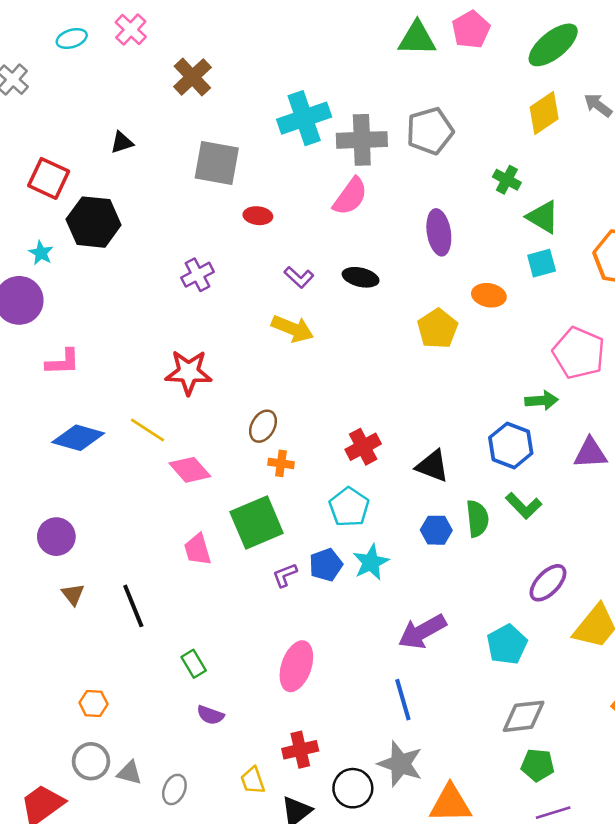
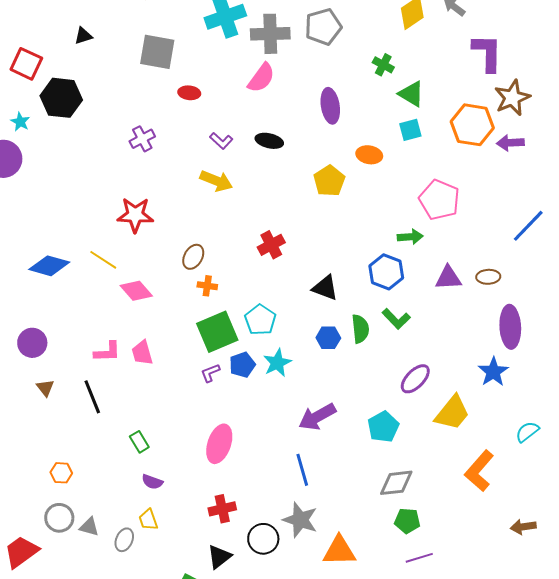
pink L-shape: (63, 362) -> (107, 352), moved
red cross: (363, 447) -> (271, 245), moved
green square: (257, 522) -> (217, 332), moved
yellow trapezoid: (253, 780) -> (148, 520), moved

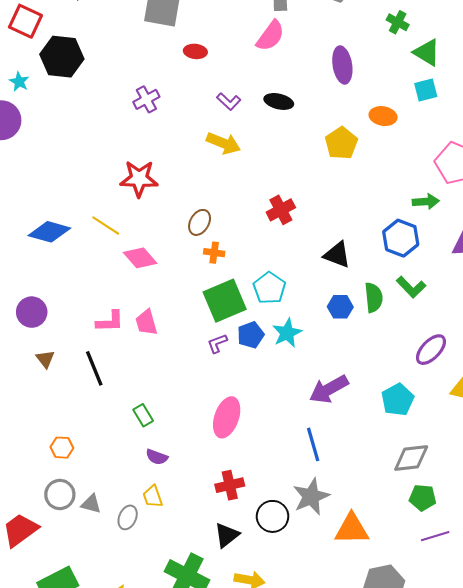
gray star: (300, 520) -> (311, 497), turned 30

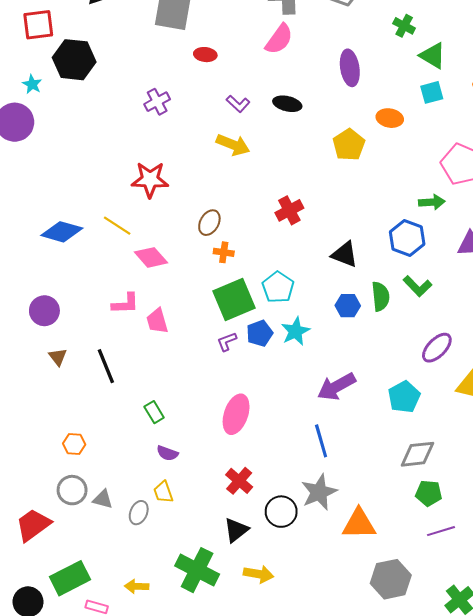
red square: (25, 21) -> (38, 25), turned -32
pink L-shape: (110, 321) -> (125, 304), moved
red cross: (230, 485) -> (239, 481), turned -36

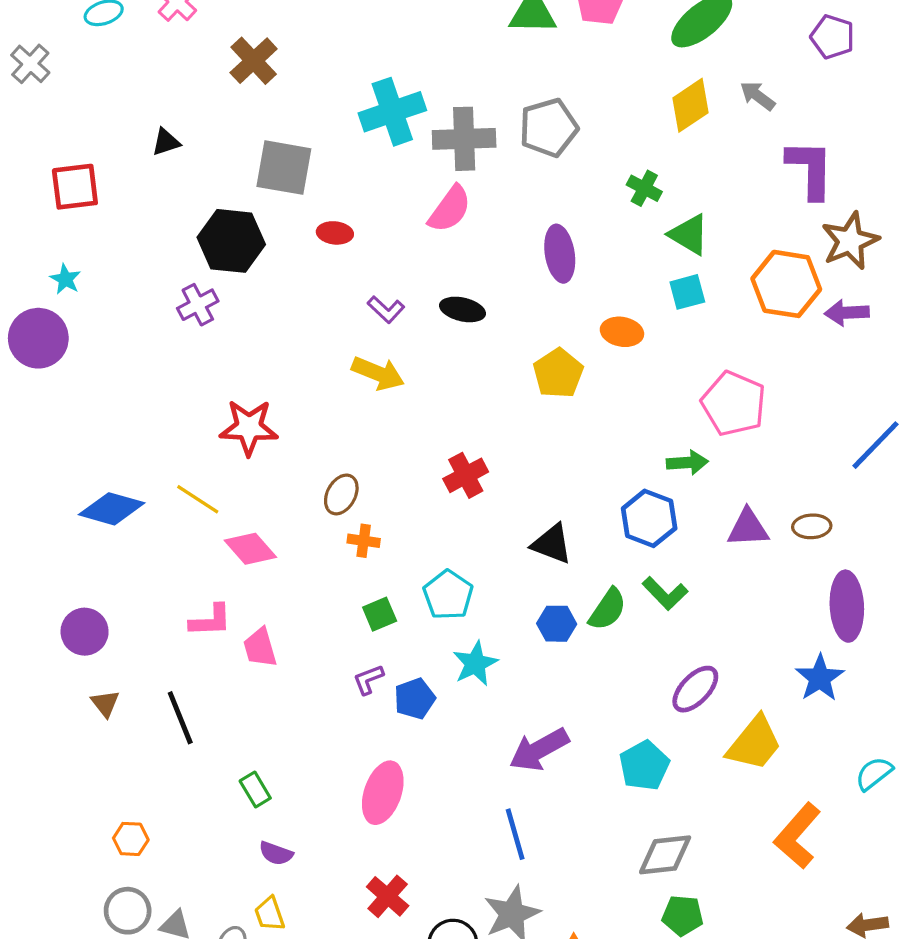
black hexagon: (74, 60) -> (231, 241), moved
purple cross: (157, 102) -> (198, 305), moved
green semicircle: (381, 296) -> (608, 609), turned 40
green square: (234, 299) -> (380, 614), size x0.5
blue pentagon: (260, 333) -> (415, 699), moved

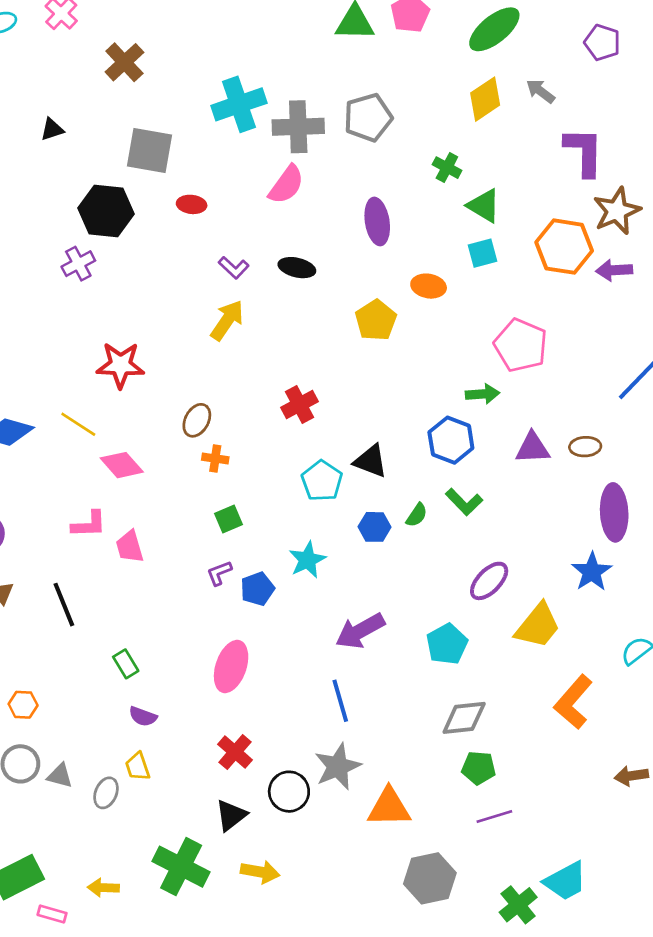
yellow arrow: (378, 373) -> (227, 320), turned -78
cyan pentagon: (448, 595) -> (322, 481), moved
green semicircle: (608, 609) -> (417, 515), size x0.7

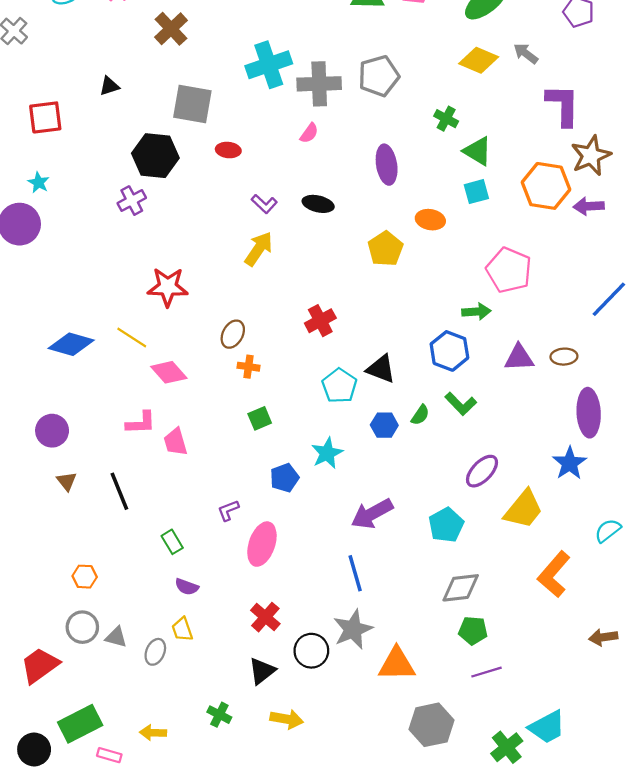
yellow diamond: (485, 99) -> (479, 60), turned 57
pink semicircle: (286, 185) -> (309, 133), size x0.6
purple L-shape: (219, 573) -> (228, 510), moved
green cross: (181, 867) -> (219, 715), size x0.5

